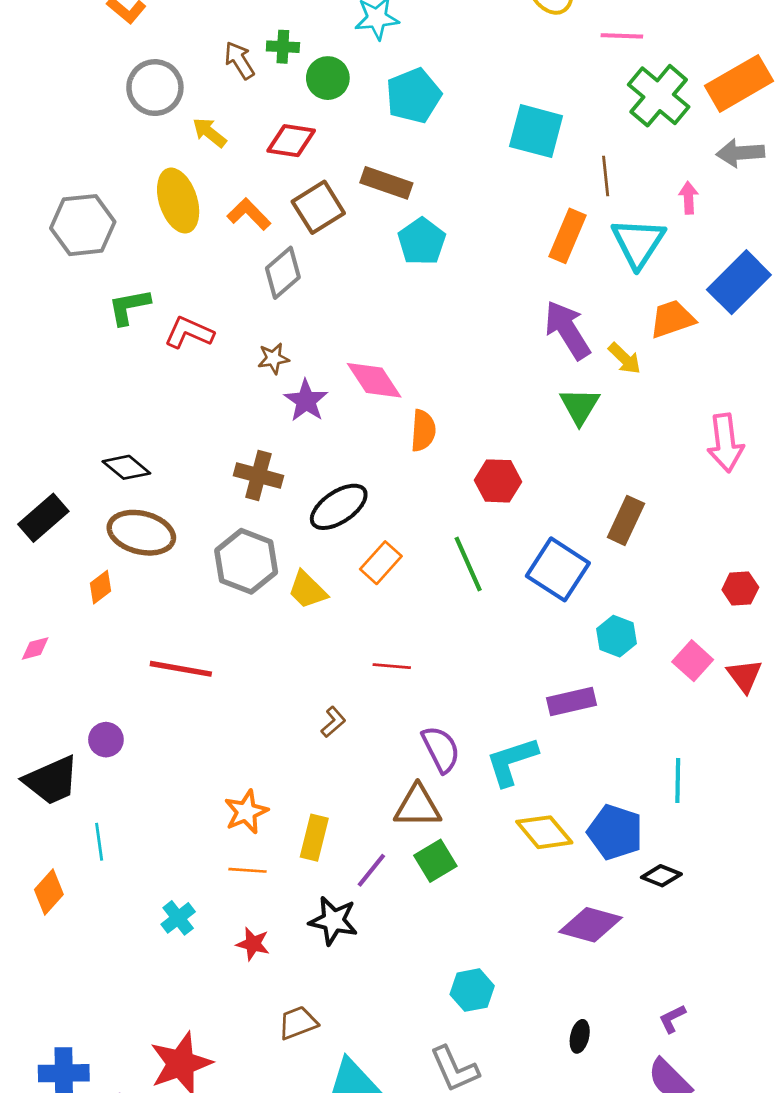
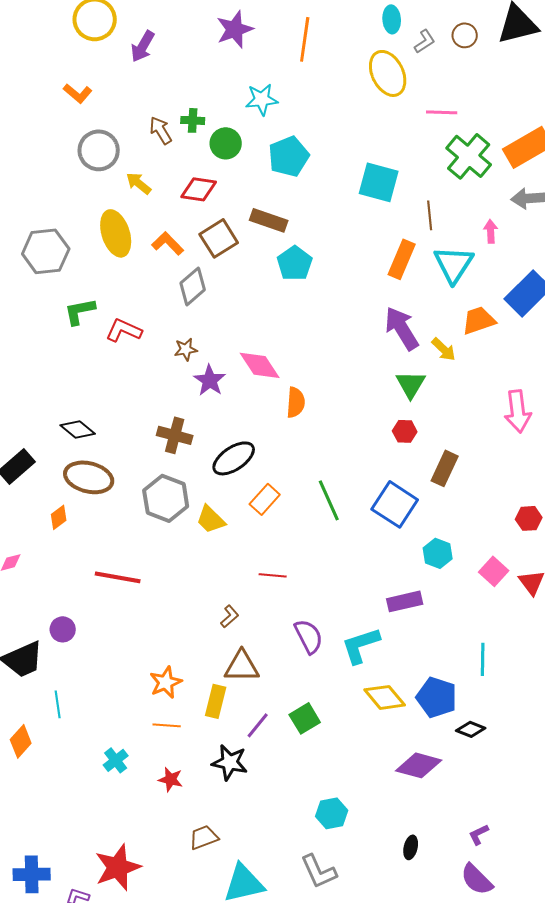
red hexagon: (498, 481) -> (405, 431), moved, size x0.7
brown triangle: (418, 806) -> (242, 666), moved

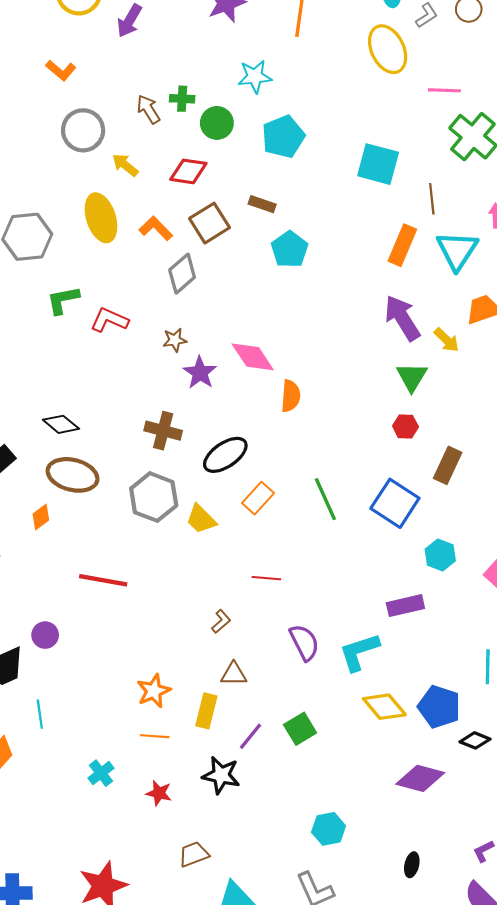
brown rectangle: (269, 220) -> (262, 204), size x0.7
brown triangle: (242, 666) -> (234, 674), size x0.7

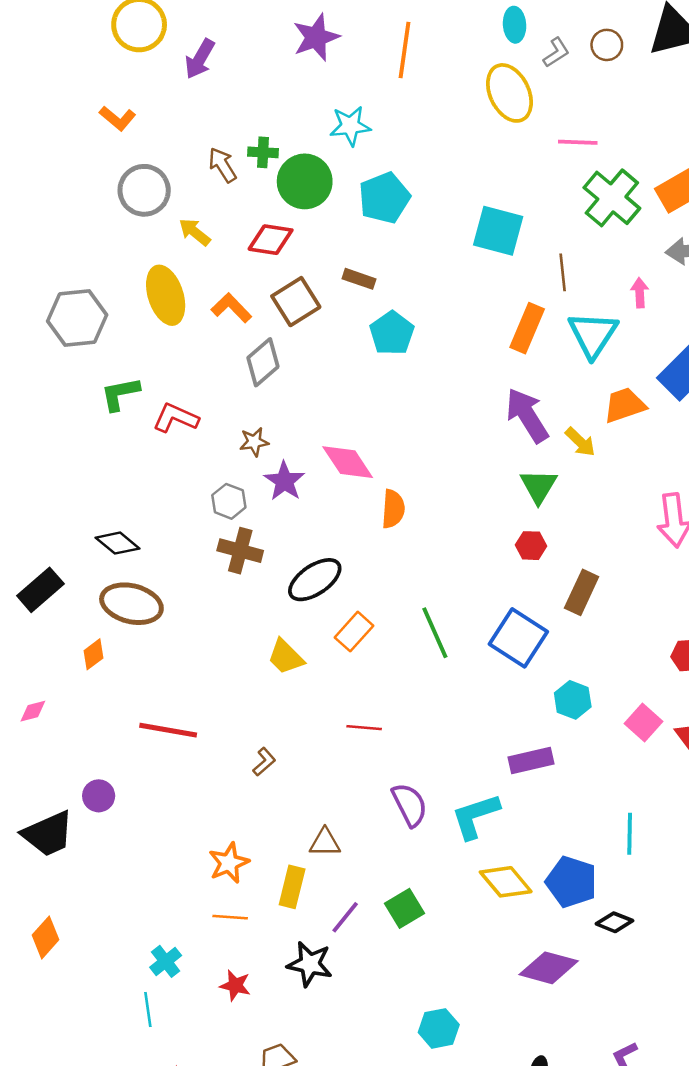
green circle: (217, 123) -> (305, 181), size x1.4
gray hexagon: (154, 497) -> (229, 501), moved, size x0.6
brown L-shape: (221, 621) -> (264, 762), moved
cyan line: (40, 714) -> (148, 1010), moved

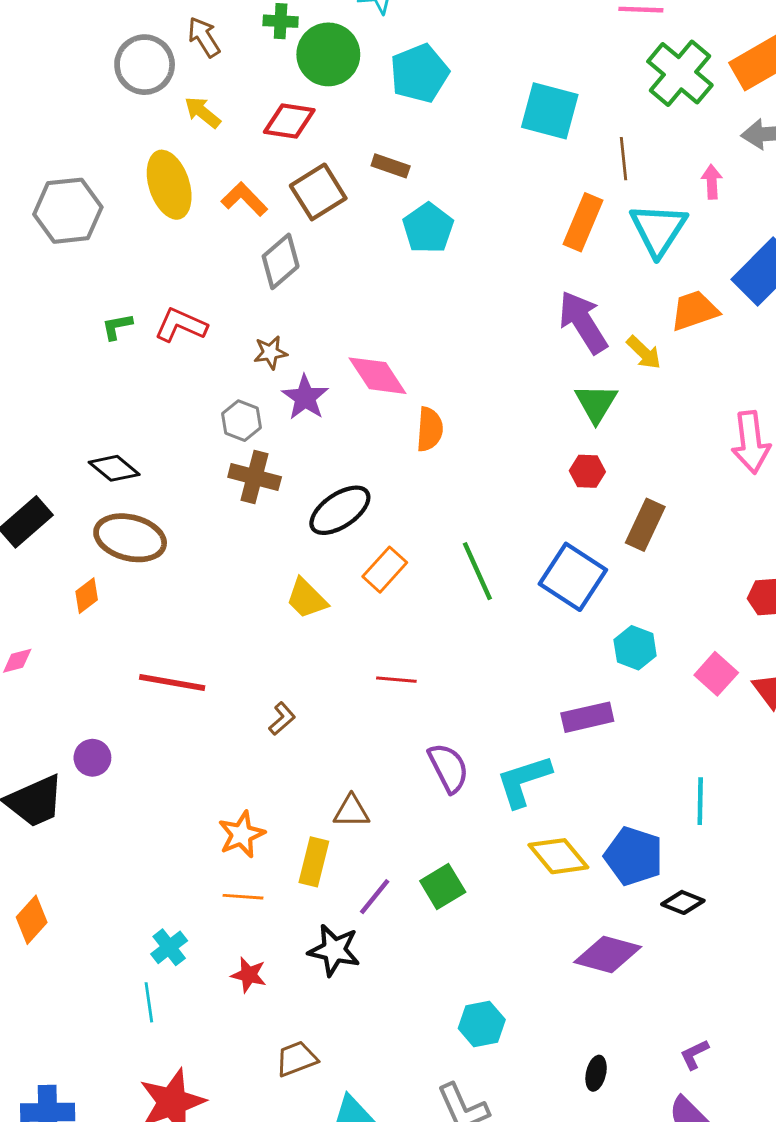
brown arrow: (223, 165) -> (204, 37), moved
green L-shape: (120, 394) -> (117, 326), moved, size x0.7

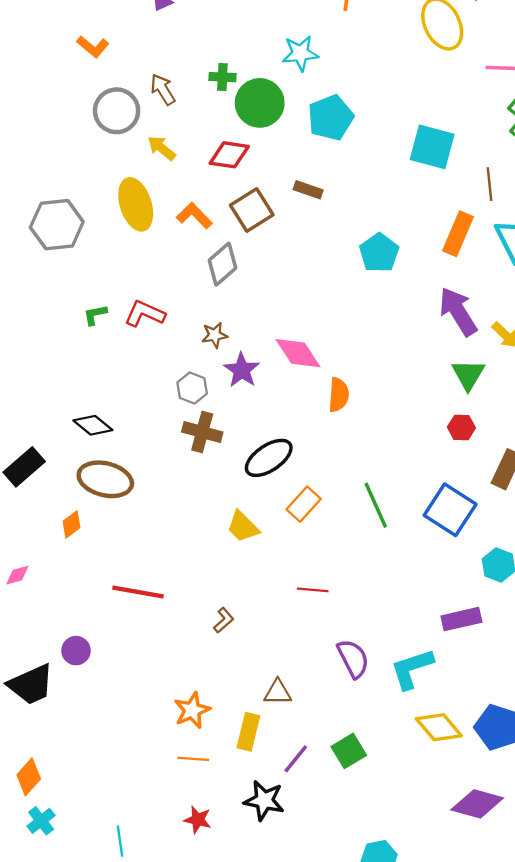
cyan pentagon: (428, 228) -> (379, 253), moved
cyan cross: (169, 947) -> (41, 821), moved

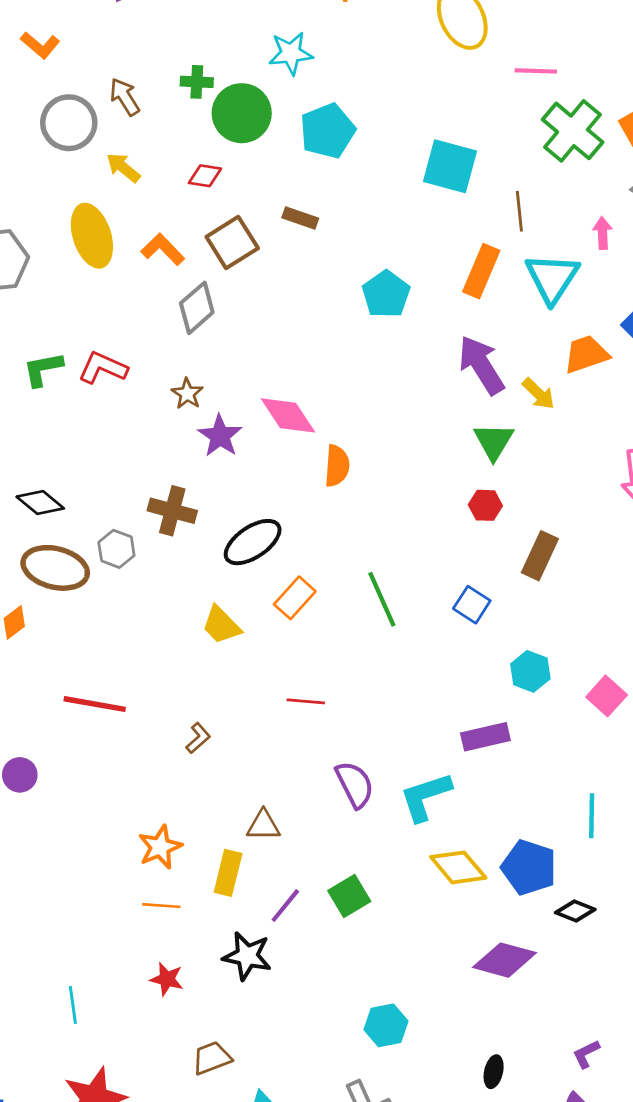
red diamond: (229, 155) -> (205, 176), size x0.7
green L-shape: (95, 315) -> (43, 369), size x1.4
brown star: (215, 335) -> (187, 394), turned -30
gray hexagon: (192, 388) -> (116, 549), moved
blue square: (450, 510) -> (472, 605), size x0.6

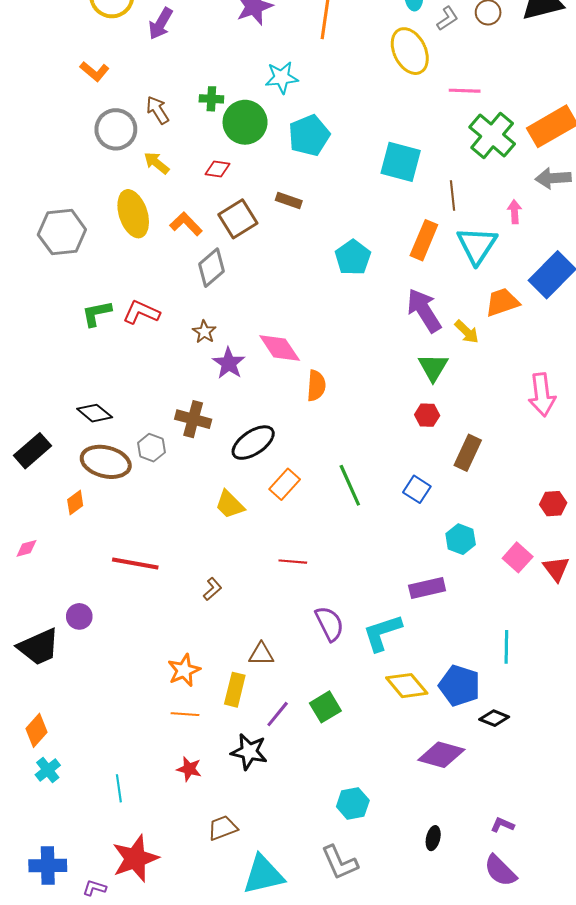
purple L-shape: (586, 1054) -> (502, 825), turned 50

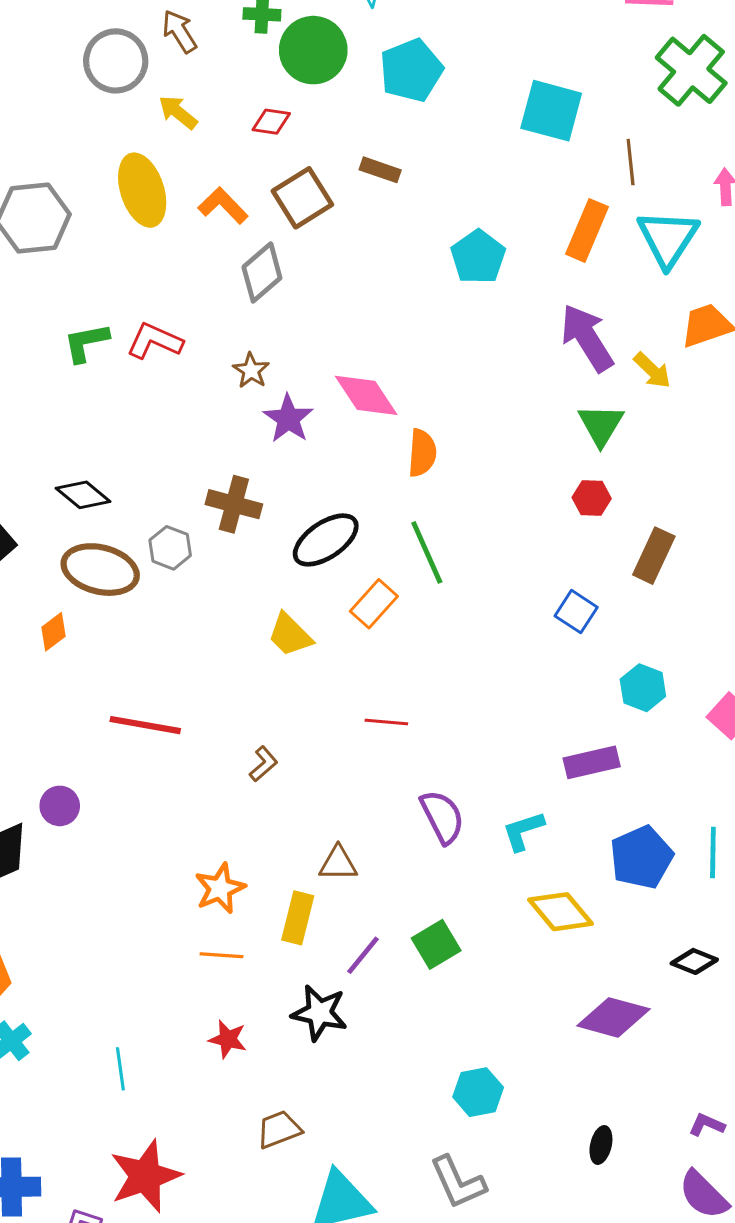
green line: (350, 485) -> (427, 552), moved
cyan L-shape: (382, 633) -> (523, 831), size x0.7
blue pentagon: (460, 686) -> (641, 857), moved, turned 30

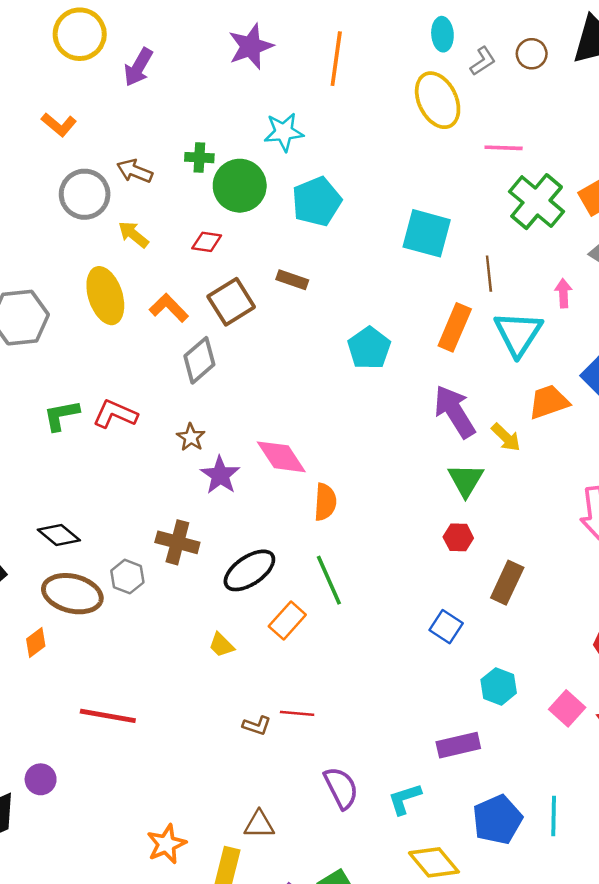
brown arrow: (179, 31) -> (135, 171), turned -36
yellow trapezoid: (290, 635) -> (221, 645), size x0.7
brown L-shape: (263, 764) -> (257, 726), moved, turned 60

